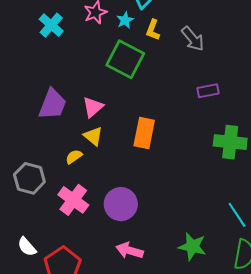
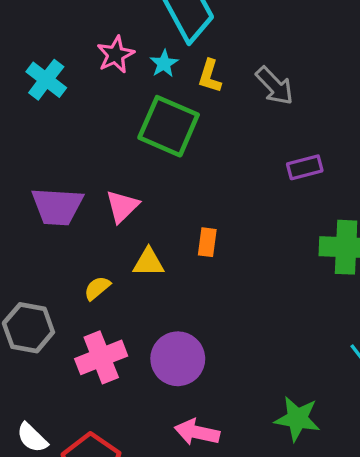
purple trapezoid: (53, 104) -> (57, 206), turned 76
orange rectangle: (144, 133) -> (207, 242), size x0.6
yellow triangle: (93, 136) -> (149, 262), moved, turned -35
pink cross: (73, 200) -> (101, 357), turned 36

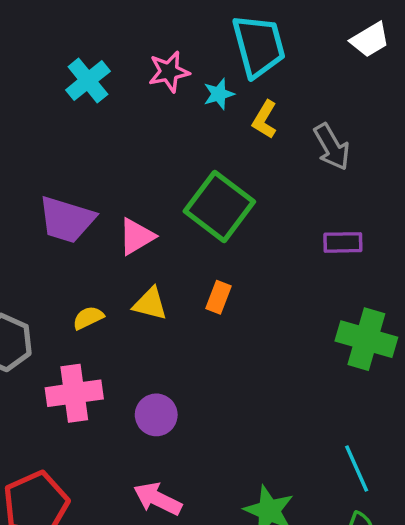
green square: (169, 126) -> (219, 206), moved
purple circle: (178, 359) -> (156, 415), size x0.7

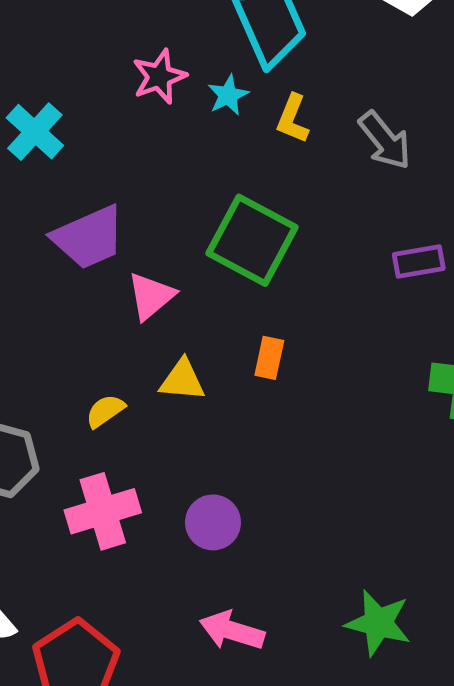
cyan cross: (88, 81) -> (35, 132), moved
purple trapezoid: (67, 220) -> (89, 237), moved, turned -32

